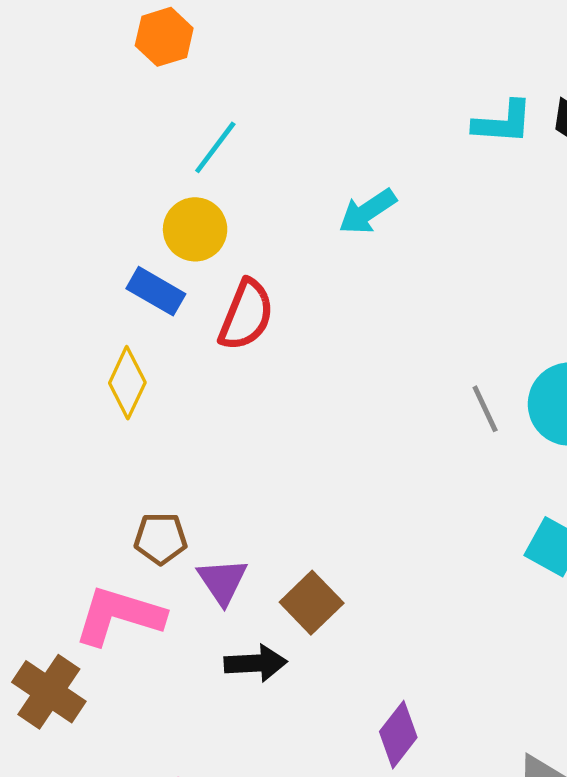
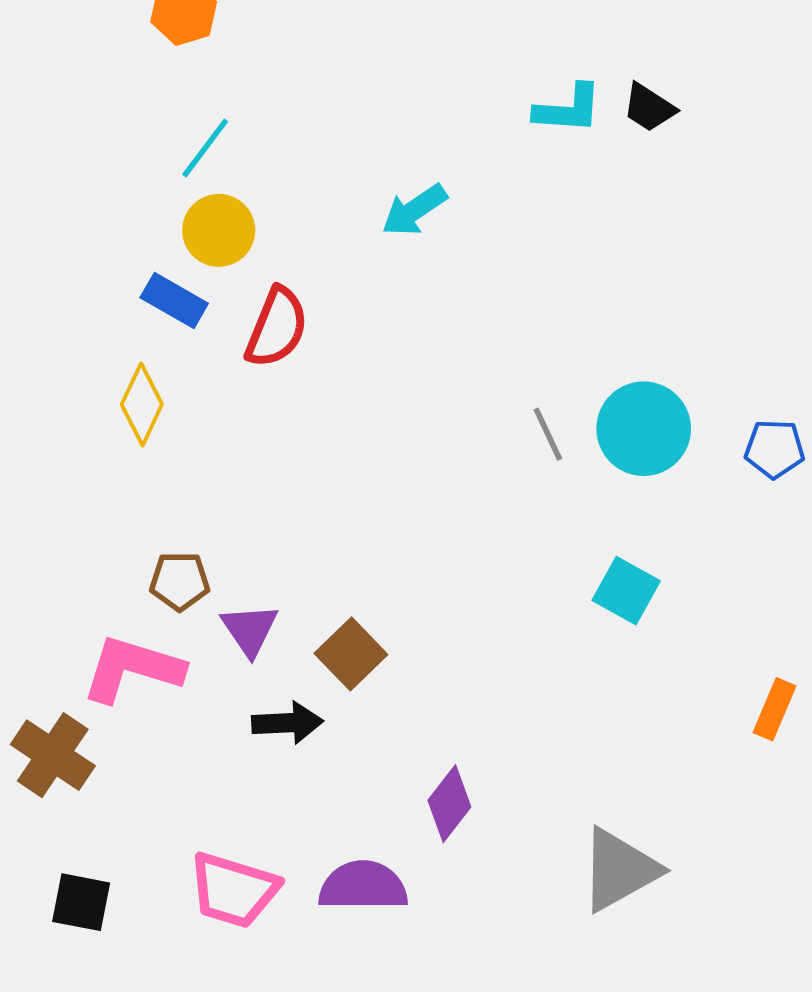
cyan line: (215, 147) -> (205, 148), moved

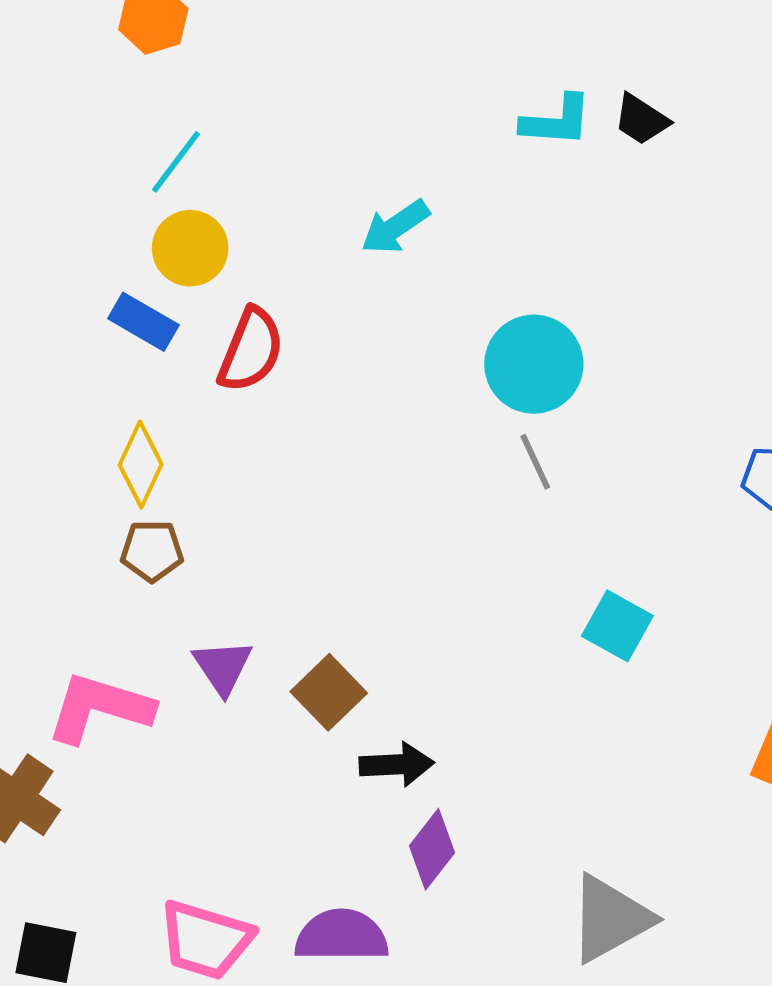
yellow diamond: (142, 404) -> (141, 465), moved
cyan circle: (644, 429) -> (534, 364), moved
brown pentagon: (180, 581) -> (152, 551), moved
black arrow: (288, 723) -> (397, 764), moved

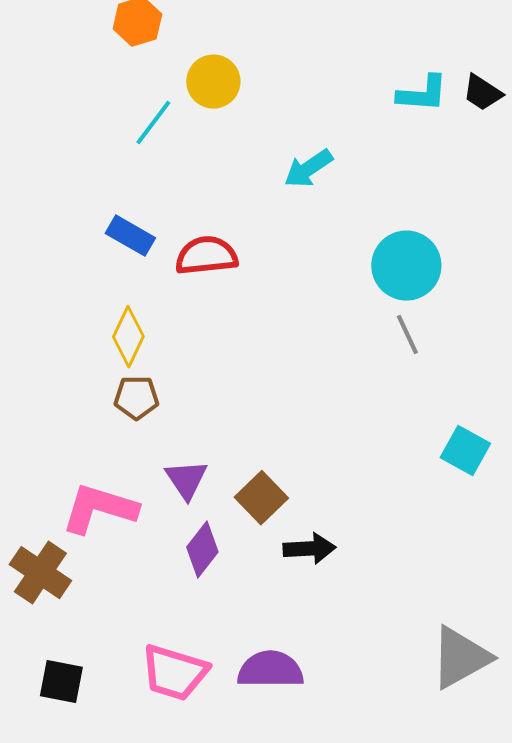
yellow circle: (190, 248) -> (213, 82), moved
red semicircle: (251, 350) -> (206, 256), turned -118
purple diamond: (432, 849) -> (202, 550), moved

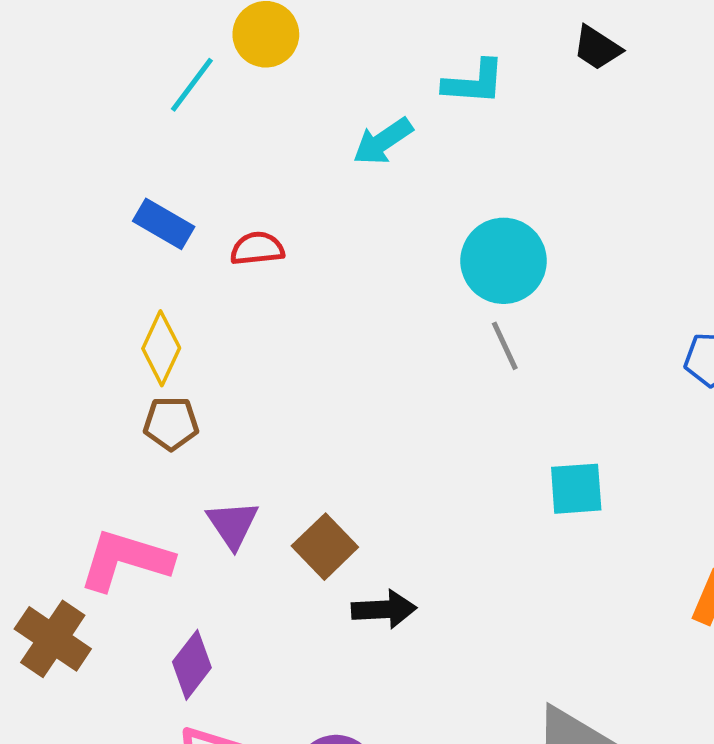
cyan L-shape: (422, 94) -> (474, 82), moved
red semicircle: (206, 256) -> (257, 249), size x0.7
cyan square: (465, 451) -> (576, 489), turned -33
purple diamond: (202, 550) -> (192, 665), moved

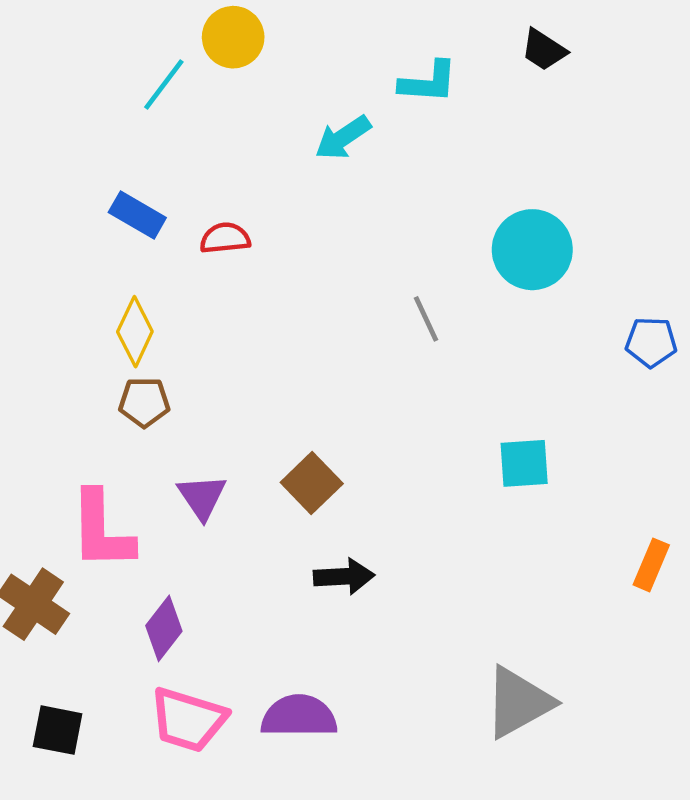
cyan circle: (504, 261) -> (532, 250), moved
gray line: (505, 346) -> (426, 319), moved
brown square: (325, 547) -> (312, 483), moved
pink L-shape: (125, 560) -> (101, 530), turned -108

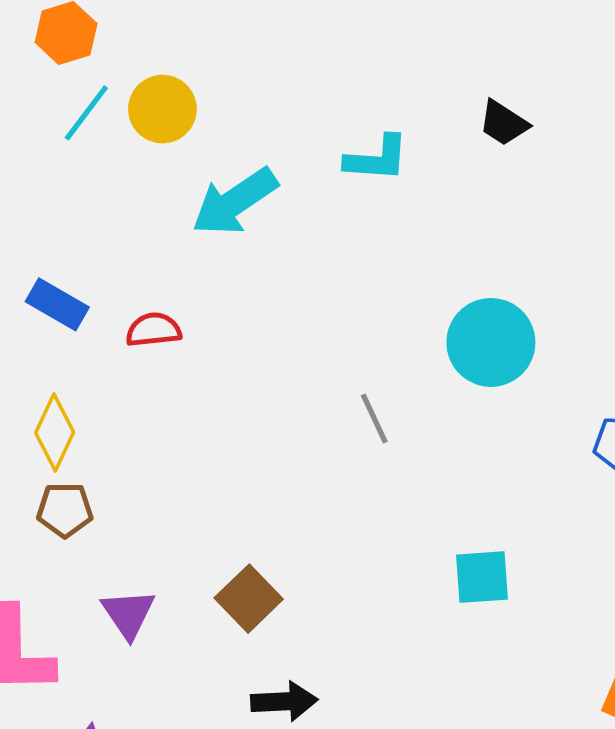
cyan line: (164, 85) -> (86, 113), moved
cyan arrow: (343, 138) -> (235, 202), moved, size x1.4

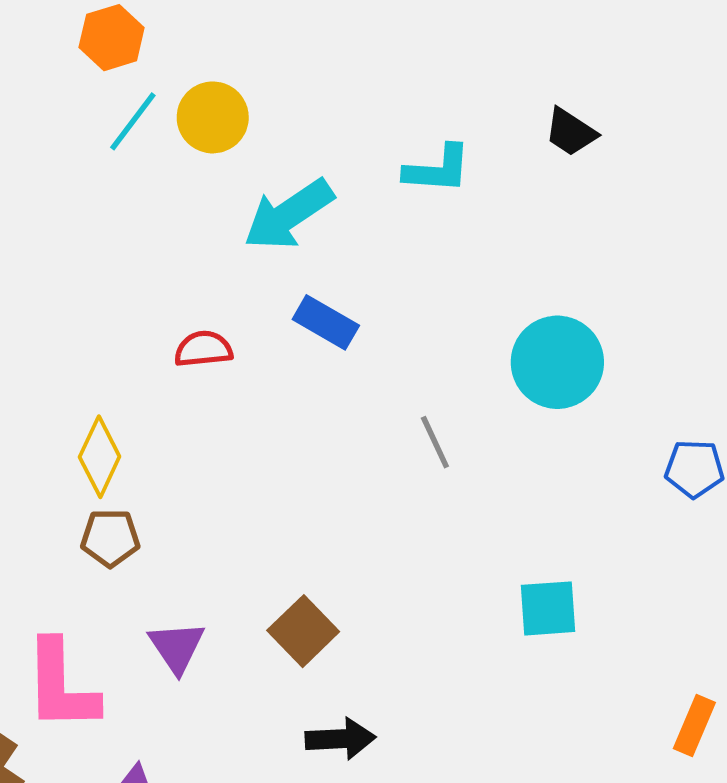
blue rectangle: (57, 304) -> (326, 322), moved

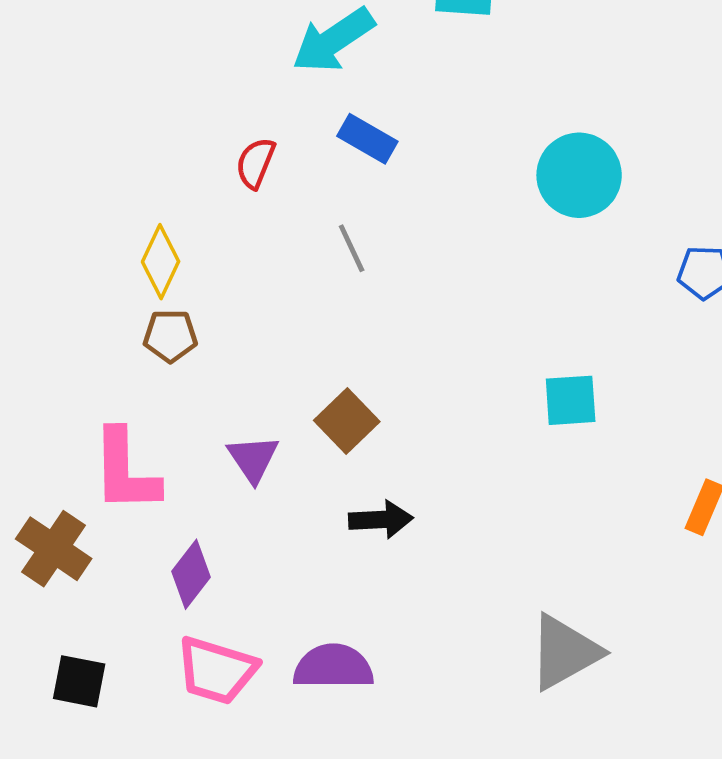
red semicircle: (203, 349) -> (255, 163), turned -62
gray line: (435, 442) -> (352, 248), moved
purple triangle: (177, 647) -> (253, 459), moved

